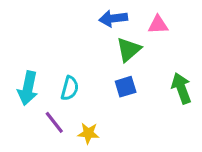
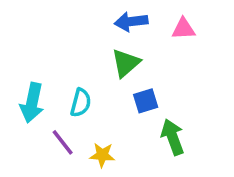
green triangle: (129, 49) -> (126, 63), moved
green arrow: (181, 88) -> (173, 137), moved

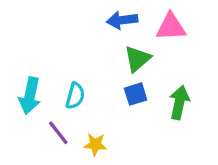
pink triangle: (183, 29) -> (171, 27), size x1.4
green triangle: (126, 63) -> (137, 59), moved
green arrow: (173, 137) -> (179, 102), moved, turned 32

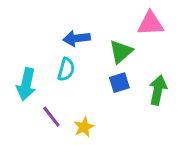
blue arrow: (122, 20) -> (77, 38), moved
cyan semicircle: (75, 96) -> (66, 69), moved
yellow star: (95, 144) -> (84, 127), turned -30

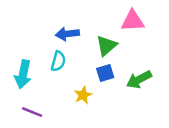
green arrow: (158, 90) -> (139, 80), turned -130
purple line: (51, 117) -> (32, 112), moved, turned -30
yellow star: (84, 127) -> (83, 95), moved

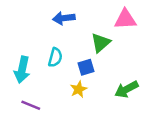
blue arrow: (67, 34) -> (64, 18), moved
blue square: (105, 73) -> (86, 67), moved
green arrow: (139, 80) -> (126, 89), moved

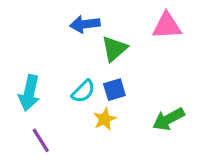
green triangle: (101, 43) -> (114, 49), moved
cyan semicircle: (55, 57) -> (83, 91), moved, turned 30
purple line: (31, 105) -> (41, 140), turned 36

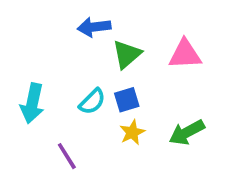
pink triangle: (167, 26) -> (185, 54), moved
yellow star: (105, 119) -> (132, 132), moved
purple line: (41, 140) -> (67, 156), moved

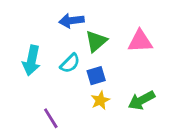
cyan semicircle: (92, 102) -> (70, 63), moved
cyan arrow: (32, 103) -> (32, 60), moved

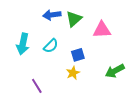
green triangle: (96, 41) -> (74, 19), moved
blue square: (96, 76) -> (78, 55), moved
green arrow: (142, 100) -> (115, 71), moved

